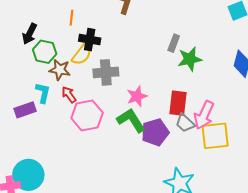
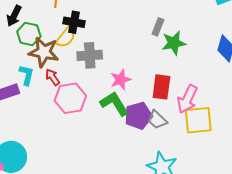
brown star: (60, 70) -> (44, 52), size x1.4
gray trapezoid: (185, 123) -> (157, 120), moved

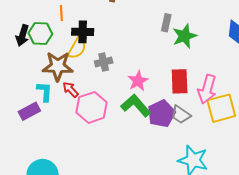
green hexagon: (29, 34) -> (40, 34), moved
gray cross: (90, 55) -> (104, 62), size x0.7

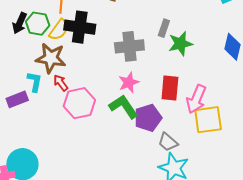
black cross: (83, 32) -> (80, 27), size x1.4
yellow semicircle: (77, 48) -> (59, 30), moved
gray cross: (104, 62) -> (129, 46), moved, size x1.6
gray trapezoid: (181, 115) -> (168, 142), moved

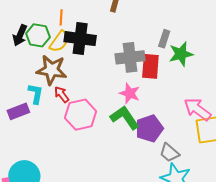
pink star: (129, 82) -> (130, 93), turned -30
red rectangle: (170, 88) -> (150, 66), moved
pink arrow: (196, 99) -> (197, 109), turned 104

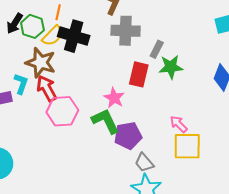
gray cross: (130, 57) -> (126, 31), moved
red arrow: (62, 94) -> (47, 88), size x1.5
pink arrow: (197, 109) -> (179, 124), size x0.7

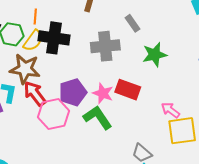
gray cross: (126, 31) -> (105, 46), moved
gray rectangle: (157, 49) -> (133, 23), moved, turned -54
red rectangle: (139, 74) -> (128, 90), moved, turned -75
purple pentagon: (128, 136) -> (73, 92), moved

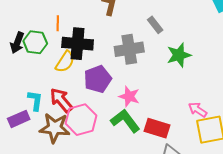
yellow semicircle: (33, 41) -> (65, 62), moved
brown star: (25, 69) -> (55, 128), moved
red rectangle: (128, 90) -> (157, 128), moved
purple pentagon: (73, 92) -> (98, 79), moved

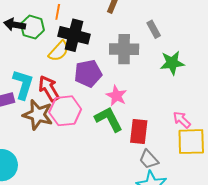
black arrow: (17, 43) -> (15, 25), turned 70
cyan L-shape: (35, 100) -> (23, 84), size x1.4
red rectangle: (157, 128) -> (139, 132), turned 70

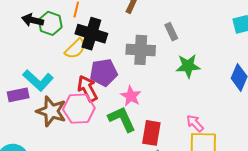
cyan L-shape: (23, 84) -> (38, 80), turned 112
red arrow: (49, 88) -> (87, 89), moved

